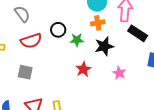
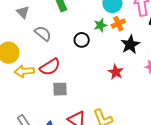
green star: (77, 40) -> (100, 25), moved
red semicircle: (31, 41) -> (50, 67), moved

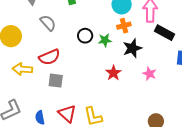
green star: (100, 25) -> (105, 40), moved
yellow arrow: (24, 71) -> (22, 69), moved

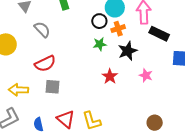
black circle: (85, 36) -> (99, 21), moved
yellow arrow: (22, 69) -> (18, 90), moved

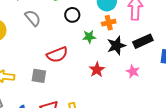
black circle: (99, 21) -> (72, 15), moved
black rectangle: (159, 34) -> (143, 41), moved, turned -54
red semicircle: (45, 64) -> (57, 55), moved

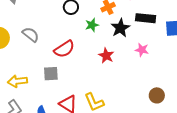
gray semicircle: (33, 18) -> (31, 35), moved
black rectangle: (143, 41) -> (146, 18), turned 42

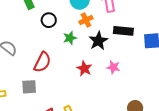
red semicircle: (64, 49) -> (42, 62), turned -30
pink star: (142, 50) -> (113, 67), moved

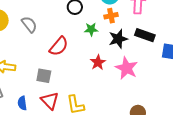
pink star: (113, 67) -> (126, 68), size x1.6
gray square: (29, 87) -> (44, 76), moved

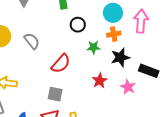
black rectangle: (145, 35) -> (149, 71), moved
pink star: (126, 68) -> (128, 87), size x0.7
gray square: (44, 76) -> (55, 94), moved

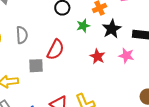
gray semicircle: (32, 41) -> (22, 35), turned 48
gray square: (55, 94) -> (36, 66), moved

